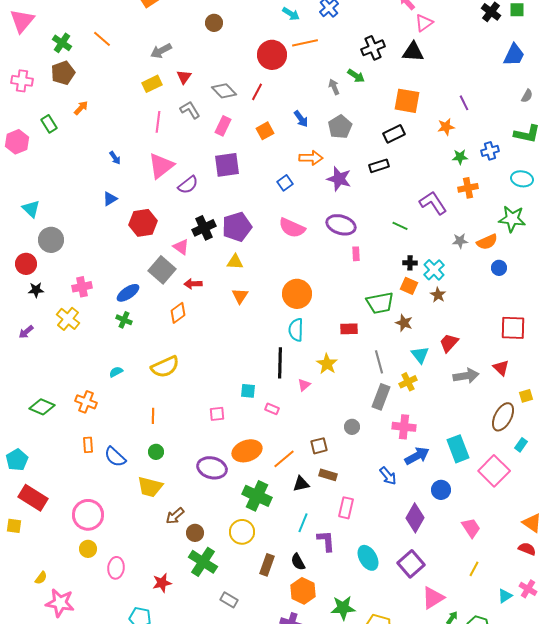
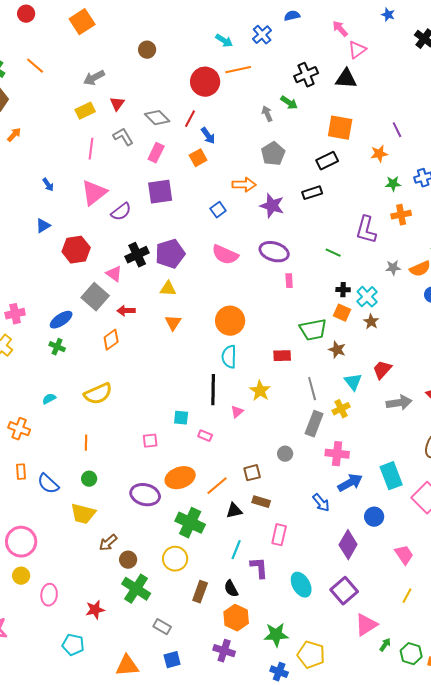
blue arrow: (301, 119) -> (208, 136), moved
purple L-shape: (433, 203) -> (366, 230), turned -132

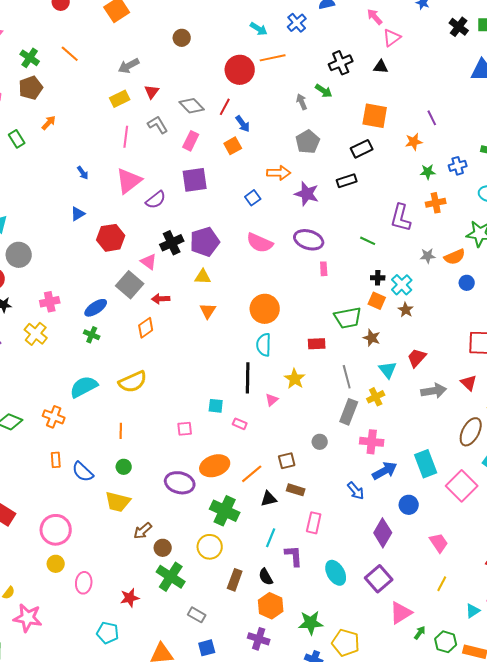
black triangle: (346, 79) -> (381, 67), size x0.7
cyan semicircle: (49, 399) -> (84, 387), size x2.0

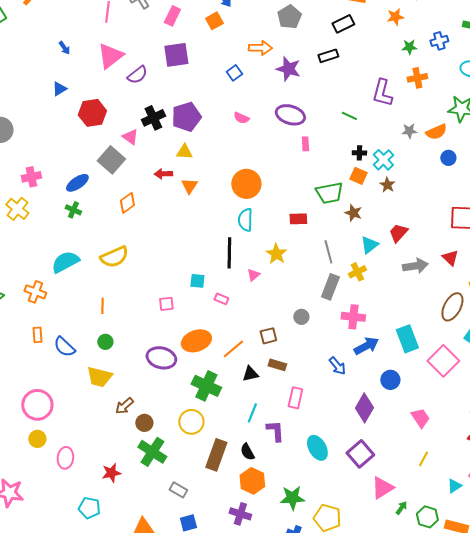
pink semicircle: (260, 243) -> (241, 118), size x0.6
red arrow: (161, 299) -> (163, 174), moved
cyan triangle: (388, 370) -> (369, 245), turned 30
brown rectangle: (235, 580) -> (216, 455), size x1.4

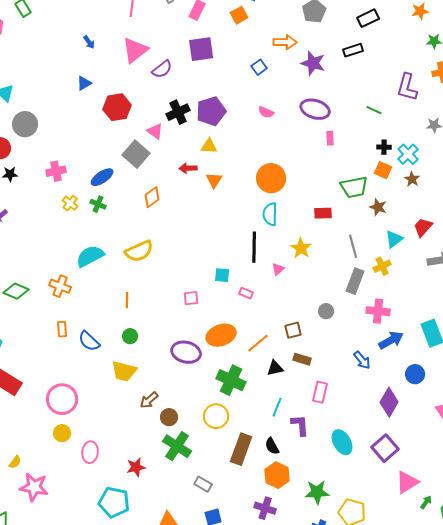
yellow cross: (17, 209) -> (70, 203), moved, size x0.7
cyan pentagon: (89, 508) -> (114, 502), size x1.4

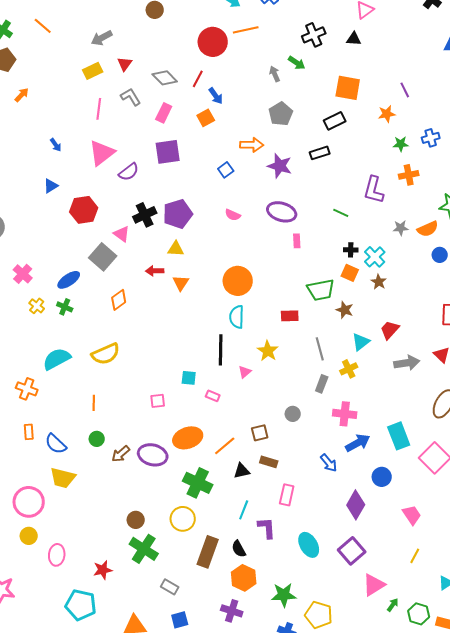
pink cross: (56, 171) -> (23, 274), turned -36
gray rectangle: (355, 281) -> (322, 384), size x0.7
yellow trapezoid: (124, 371) -> (63, 478), moved
brown arrow: (149, 400) -> (121, 454), moved

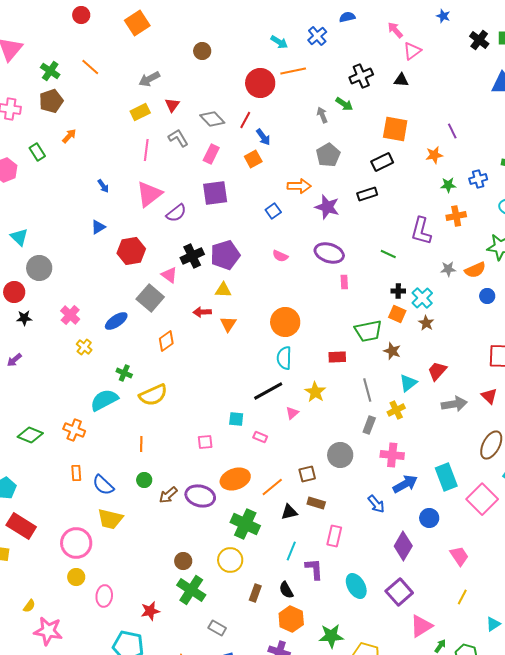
green cross: (65, 307) -> (124, 373), moved
black line: (221, 350) -> (268, 391), turned 60
gray circle: (293, 414) -> (340, 455), size x1.6
brown rectangle: (208, 552) -> (255, 593), size x0.6

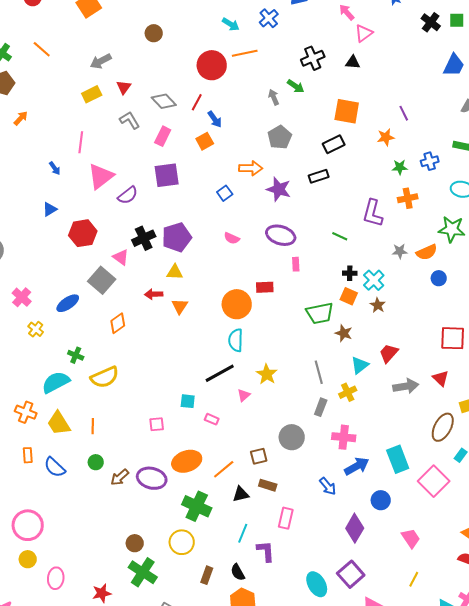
pink line: (146, 150) -> (81, 142), moved
red rectangle: (337, 357) -> (265, 287), moved
yellow trapezoid: (110, 519) -> (59, 423), moved, turned 44
cyan ellipse: (356, 586) -> (317, 584), moved

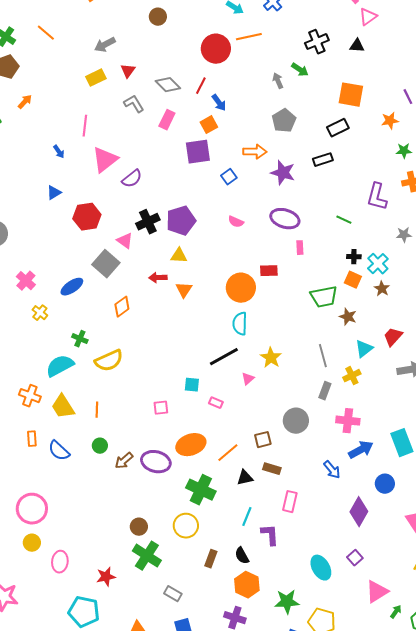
purple square: (167, 175) -> (198, 152), moved
purple square: (351, 574) -> (355, 558), size x0.6

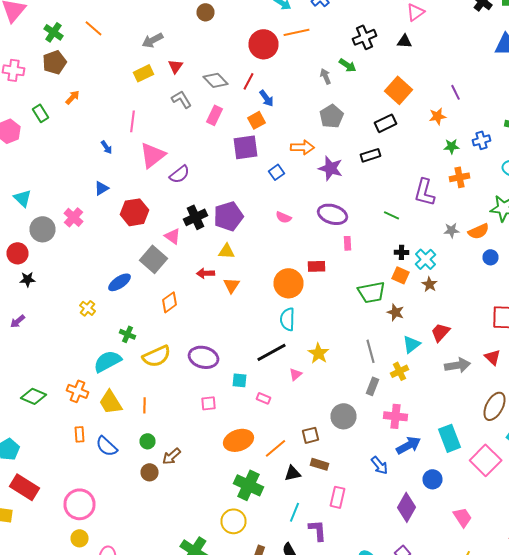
orange square: (351, 95) -> (398, 90), turned 32
pink cross: (26, 281) -> (74, 217), moved
purple ellipse: (156, 462) -> (204, 357), moved
brown circle: (139, 527) -> (150, 472), moved

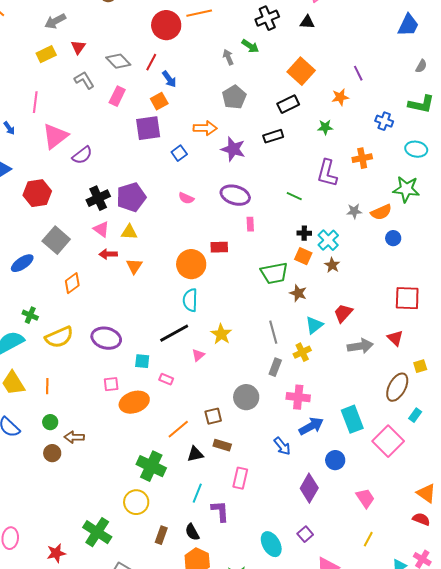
blue cross: (482, 140) -> (384, 121), turned 36
green star: (452, 146) -> (325, 127), moved
pink triangle: (172, 236) -> (101, 229), moved
orange ellipse: (238, 440) -> (134, 402), moved
brown arrow: (172, 456) -> (74, 437), turned 42

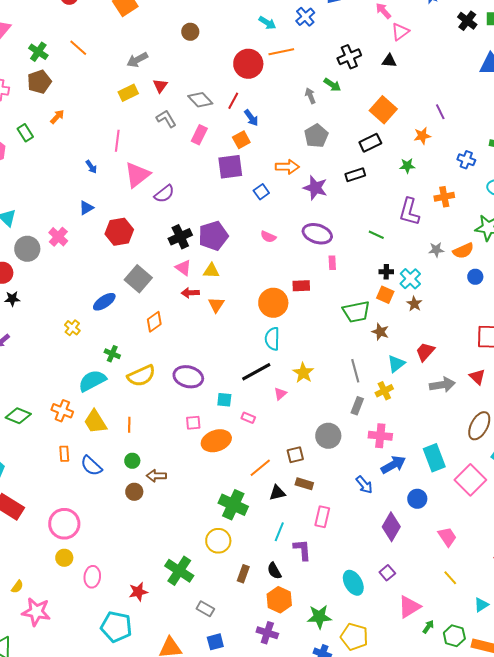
yellow line: (368, 539) -> (450, 578), turned -70

